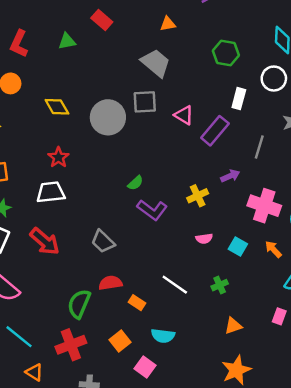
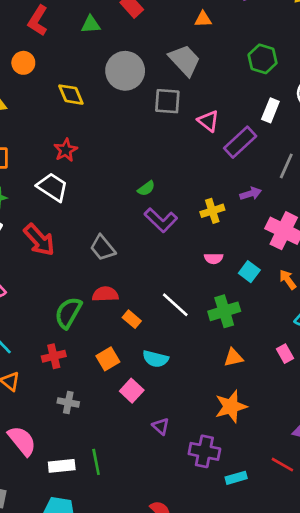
gray circle: (108, 117) -> (125, 71), moved
white trapezoid: (51, 192) -> (52, 187), turned 32
green cross: (220, 285) -> (224, 311), size x1.6
pink rectangle: (279, 316) -> (285, 354), turned -56
red cross: (71, 345) -> (54, 356), size x0.7

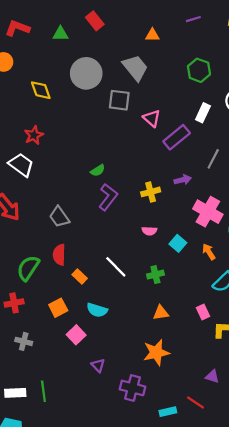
red L-shape: (38, 21) -> (17, 28), turned 75
purple L-shape: (161, 220) -> (108, 197), turned -100
red semicircle: (105, 294) -> (59, 255), turned -90
green cross: (224, 311) -> (155, 275), size x0.7
cyan rectangle: (236, 478) -> (168, 412), moved

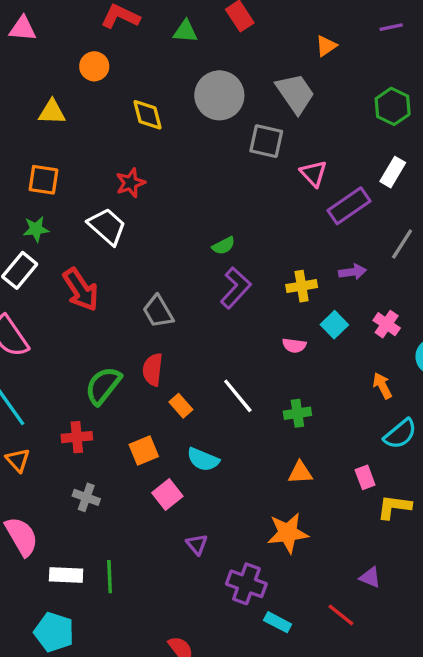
orange triangle: (152, 35) -> (326, 46), turned -40
pink cross: (208, 212) -> (387, 324), size x0.6
cyan square: (178, 243) -> (334, 325), moved
cyan rectangle: (168, 412) -> (278, 622), moved, turned 35

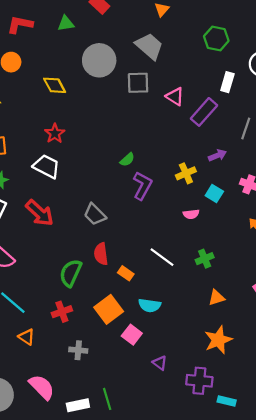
orange square: (144, 451) -> (109, 309), size x1.4

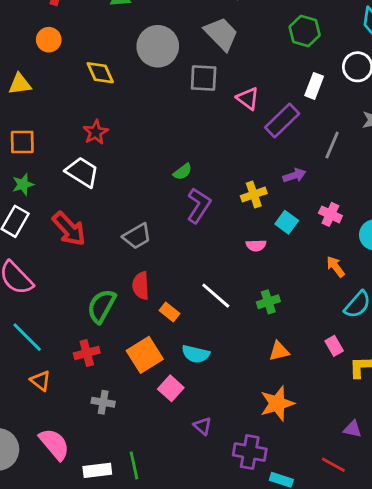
gray trapezoid: (95, 214) -> (137, 236), turned -80

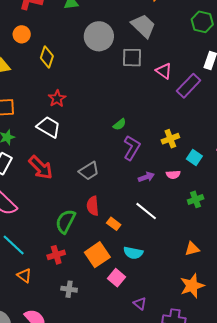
yellow diamond: (100, 73) -> (47, 57), moved, turned 45
purple arrow: (294, 175) -> (146, 177), moved
green cross: (268, 302) -> (196, 199), moved

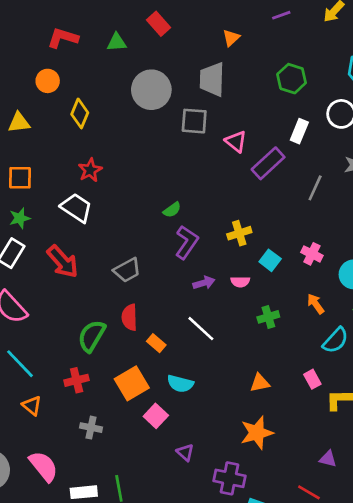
gray trapezoid: (143, 26) -> (212, 79), turned -136

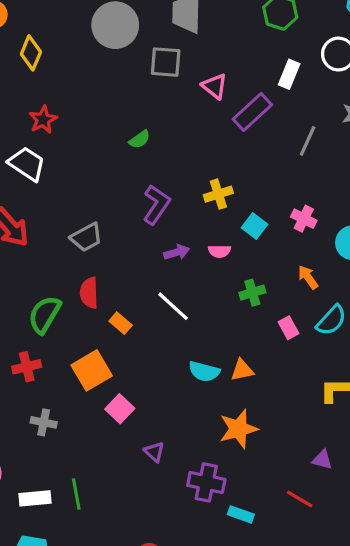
green semicircle: (172, 210) -> (140, 139), moved
pink rectangle: (312, 379) -> (289, 328), moved
cyan semicircle: (180, 384) -> (204, 371), moved

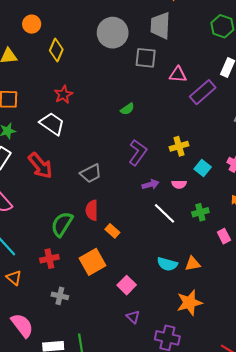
pink triangle: (215, 86) -> (178, 75), turned -36
white line: (173, 306) -> (164, 213), moved
pink square: (120, 409) -> (127, 285), moved

